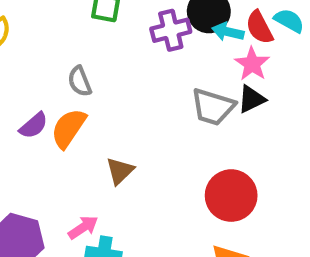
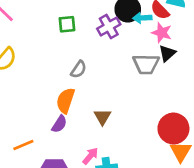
gray semicircle: (80, 81) -> (79, 69), moved, turned -108
purple semicircle: (34, 126) -> (59, 124), moved
red circle: (231, 196) -> (173, 129), moved

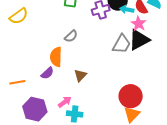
black triangle: (167, 53) -> (139, 40), size x1.6
gray trapezoid: (146, 64) -> (122, 44), turned -75
orange semicircle: (65, 101) -> (56, 57), turned -30

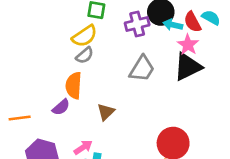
yellow semicircle: (19, 16) -> (85, 36), moved
gray semicircle: (71, 36) -> (85, 55), moved
gray trapezoid: (122, 44) -> (142, 69), moved

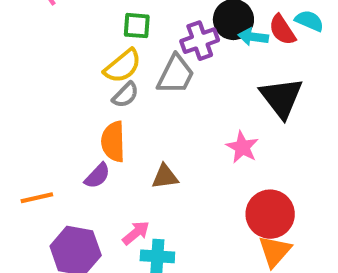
pink star: (188, 45) -> (242, 147), moved
black triangle: (188, 67) -> (281, 98), turned -36
gray trapezoid: (142, 69) -> (176, 74), moved
brown triangle: (106, 112) -> (165, 177), turned 42

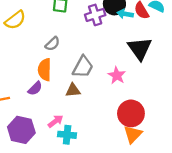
yellow semicircle: (123, 66) -> (15, 20), moved
gray trapezoid: (176, 74) -> (83, 67), moved

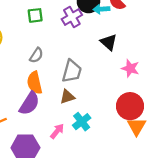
black triangle: (140, 48) -> (109, 42), moved, size x0.7
pink star: (117, 75) -> (130, 68), moved
purple semicircle: (35, 88) -> (29, 103), size x1.5
cyan cross: (67, 135) -> (82, 122), moved, turned -30

